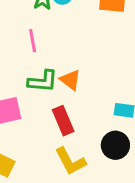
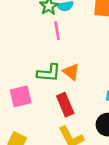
pink line: (33, 41) -> (57, 31), moved

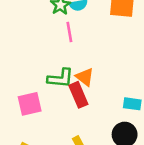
red rectangle: (65, 105) -> (78, 95), moved

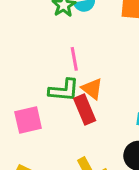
pink line: (69, 32) -> (74, 59), moved

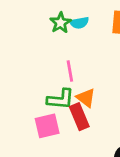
pink square: (28, 120) -> (47, 126), moved

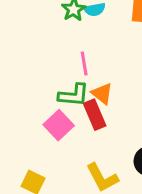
pink square: (47, 126) -> (59, 125), turned -30

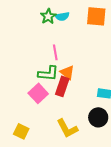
red rectangle: (95, 115) -> (62, 86), turned 42

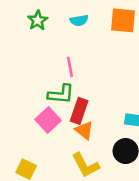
green star: (48, 16) -> (38, 20), moved
orange triangle: (67, 72) -> (84, 130), moved

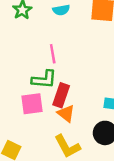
pink square: (48, 120) -> (32, 104), turned 35

